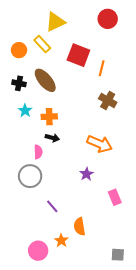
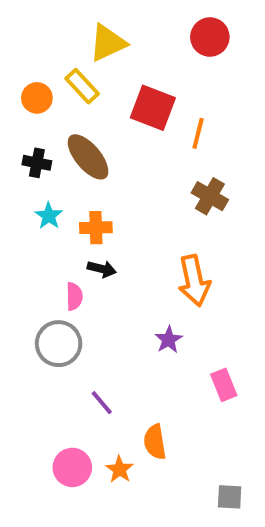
orange arrow: (100, 144) -> (194, 281), turned 55
pink circle: (38, 251) -> (72, 467), moved

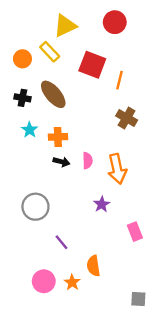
red circle: (210, 37) -> (115, 22), moved
pink semicircle: (74, 296) -> (88, 161), moved

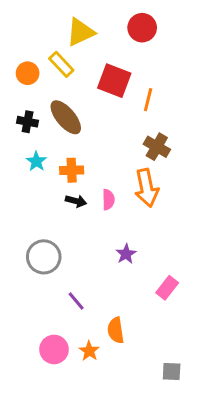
orange arrow: (117, 169) -> (147, 188), moved
pink rectangle: (135, 232) -> (167, 288), turned 60

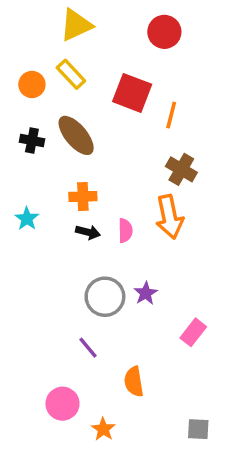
yellow triangle: (80, 32) -> (76, 25), moved
cyan star: (36, 161) -> (27, 219), moved
gray circle: (44, 257) -> (105, 297), moved
orange star: (89, 351) -> (103, 429), moved

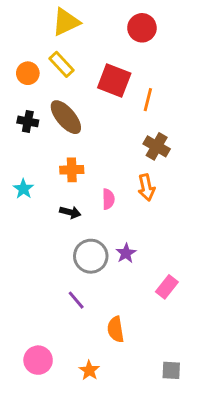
orange arrow: (169, 217) -> (146, 187), size x0.7
black arrow: (88, 232) -> (70, 212), moved
pink circle: (62, 404) -> (38, 360), moved

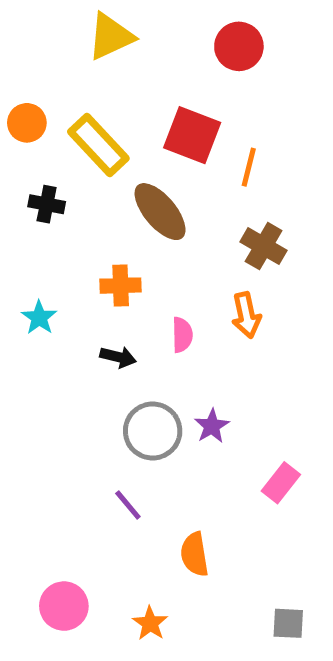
yellow rectangle: (61, 64) -> (98, 145), moved, size x1.4
orange circle: (28, 73) -> (27, 123), moved
brown ellipse: (66, 117) -> (160, 212), moved

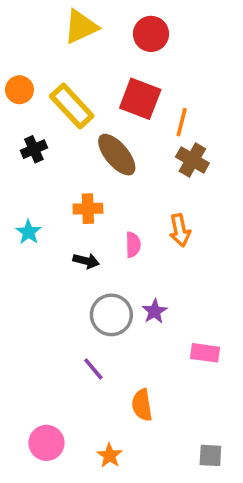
red circle: (239, 46) -> (151, 34), moved
black cross: (47, 204) -> (34, 149), turned -35
brown cross: (264, 246) -> (192, 160), moved
pink rectangle: (281, 483) -> (205, 353), turned 60

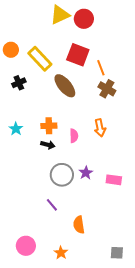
yellow triangle: (81, 27) -> (60, 15), moved
orange line: (182, 122) -> (101, 68), turned -35
orange cross: (88, 209) -> (49, 126), moved
pink rectangle: (205, 353) -> (114, 180), moved

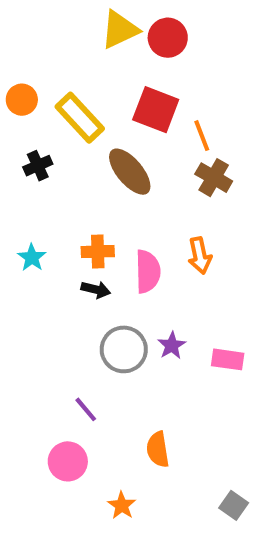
pink semicircle: (74, 136) -> (148, 272), size x1.5
purple line: (52, 205) -> (86, 409), moved
pink circle: (26, 246) -> (68, 461), moved
gray square: (117, 253) -> (234, 505), turned 32

